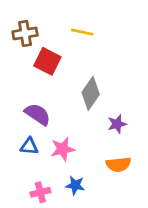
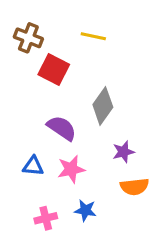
brown cross: (25, 33) -> (28, 38), turned 30
purple semicircle: (38, 114) -> (62, 128), moved
purple star: (117, 124) -> (123, 152), moved

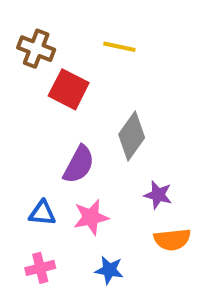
purple semicircle: (62, 128) -> (79, 164), turned 84
purple star: (123, 152) -> (158, 195), turned 30
pink cross: (46, 218) -> (40, 268), moved

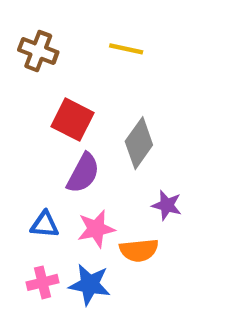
red square: (69, 89) -> (73, 120), moved
orange semicircle: (172, 240) -> (139, 250), moved
blue star: (109, 270) -> (90, 285), moved, size x1.4

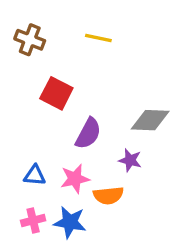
gray diamond: (139, 143) -> (150, 120), moved, turned 57
purple semicircle: (83, 173) -> (88, 133), moved

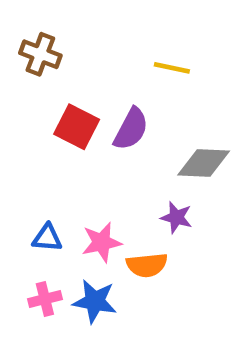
yellow line: (98, 38) -> (172, 68), moved
purple semicircle: (88, 133) -> (131, 129), moved

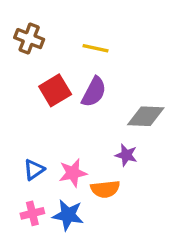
yellow line: (172, 68) -> (96, 48), moved
red square: (77, 127) -> (55, 90), turned 32
blue triangle: (47, 238) -> (34, 170), turned -40

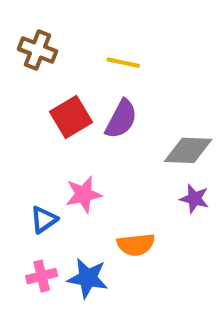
purple star: (126, 155) -> (194, 199), moved
pink star: (73, 173) -> (84, 194), moved

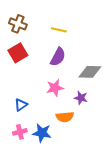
red square: (71, 117) -> (18, 53), moved
pink star: (84, 194) -> (55, 88), moved
purple star: (194, 199) -> (81, 98), moved

